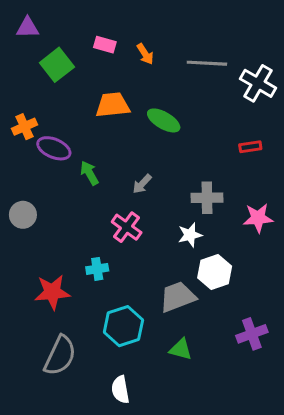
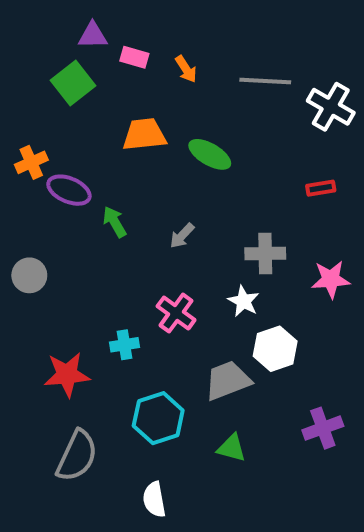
purple triangle: (28, 28) -> (93, 35), moved
pink cross: (127, 227) -> (176, 313), moved
white star: (190, 235) -> (243, 301), turned -30

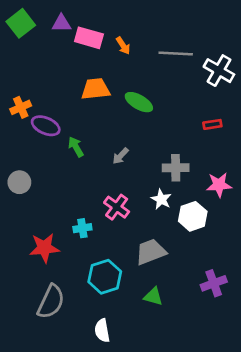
pink rectangle: (134, 57) -> (89, 38), size x1.5
green square: (73, 83) -> (21, 23), moved
white hexagon: (275, 349) -> (193, 216), moved

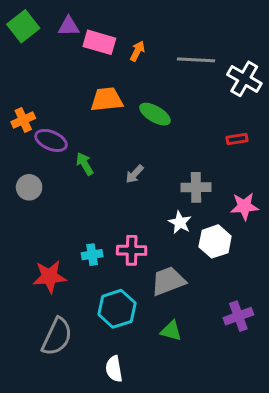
orange arrow: (123, 46) -> (137, 51), turned -120
gray circle: (19, 182) -> (29, 187), moved
pink cross: (117, 207) -> (132, 250), moved, turned -35

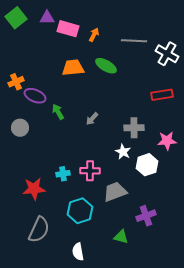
green ellipse: (155, 114) -> (106, 66), moved
red rectangle: (237, 139) -> (162, 95), size x1.5
purple cross: (238, 316) -> (146, 216), moved
green triangle: (171, 331) -> (121, 237), moved

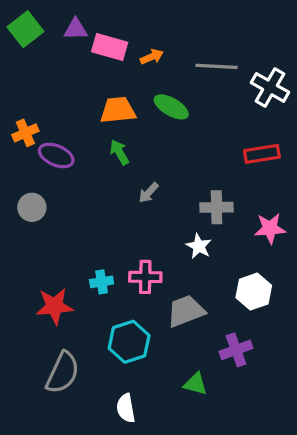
orange arrow: (94, 35) -> (152, 57), turned 40
green arrow: (58, 112) -> (119, 152), moved
white hexagon: (147, 165) -> (254, 292), moved

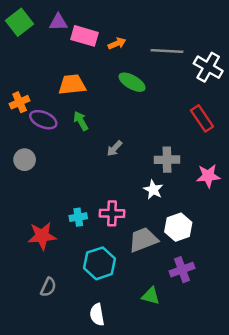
orange trapezoid: (118, 110) -> (72, 85), moved
green arrow: (119, 152) -> (81, 121), moved
red rectangle: (262, 154) -> (202, 118), turned 65
white hexagon: (254, 292) -> (178, 227), moved
gray semicircle: (63, 373) -> (48, 287), size x0.6

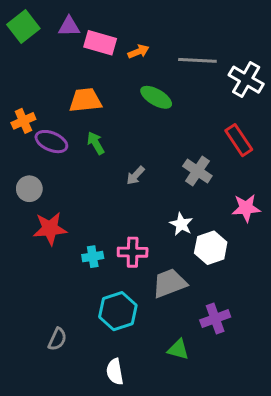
gray cross: (167, 160) -> (197, 171), moved, turned 35
white hexagon: (178, 227) -> (211, 248), moved
red star: (42, 236) -> (50, 229), moved

